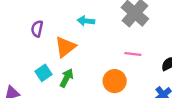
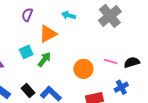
pink line: (133, 54) -> (111, 61), moved

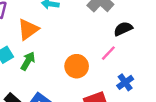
pink line: (111, 61) -> (108, 53), turned -56
black semicircle: (132, 62) -> (123, 29), moved

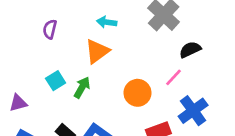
orange triangle: (28, 29) -> (97, 51), moved
blue cross: (125, 82) -> (193, 111), size x1.5

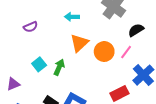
purple semicircle: (50, 29) -> (30, 27), turned -120
orange triangle: (97, 51) -> (79, 43), moved
orange circle: (137, 93) -> (104, 52), moved

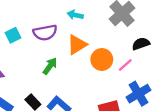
purple semicircle: (30, 27) -> (45, 33), moved, size x1.5
cyan square: (39, 64) -> (13, 35), moved

